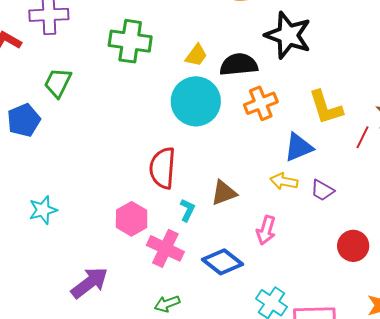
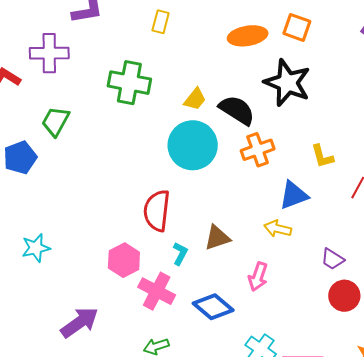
black semicircle: (239, 65) -> (237, 110), turned 36
yellow L-shape: (326, 107) -> (322, 156), size x0.7
purple trapezoid: (322, 190) -> (332, 259), moved

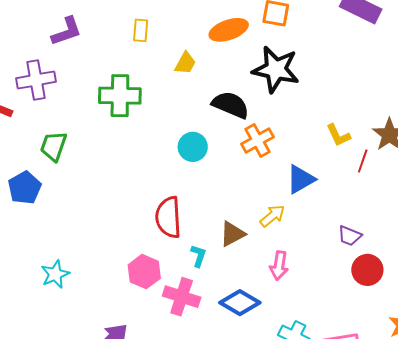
yellow trapezoid: (195, 99) -> (185, 63), moved
cyan circle: (193, 145) -> (193, 147), size x0.6
yellow L-shape: (322, 156) -> (338, 135), moved
yellow arrow: (278, 229) -> (272, 216), moved, turned 136

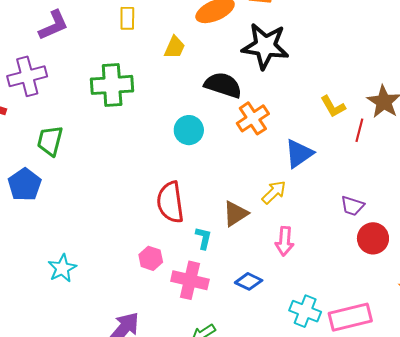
pink hexagon: (144, 272) -> (151, 258), size x0.7
blue diamond: (240, 303) -> (249, 281), size x0.7

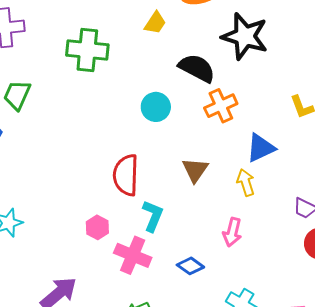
yellow arrow: (274, 192) -> (246, 182), moved, turned -72
brown triangle: (235, 214) -> (195, 170), moved, turned -32
cyan L-shape: (203, 238) -> (153, 216), size x1.4

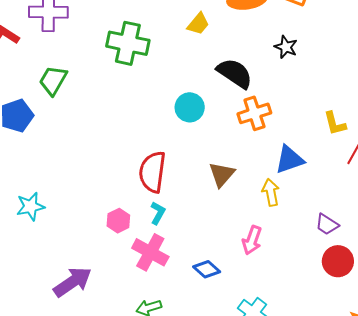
black star: (245, 36) -> (286, 47), size x0.5
cyan L-shape: (153, 216) -> (158, 213), moved, size x0.7

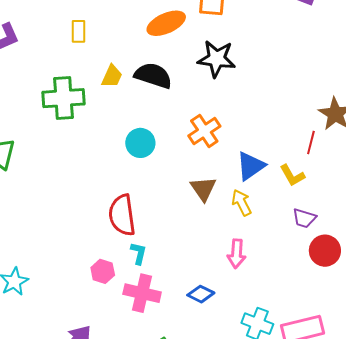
yellow trapezoid: (198, 24) -> (112, 76), moved
black star: (286, 47) -> (217, 59), size x1.6
black semicircle: (235, 73) -> (153, 76), moved
yellow L-shape: (335, 123) -> (292, 175), moved
brown triangle: (222, 174) -> (203, 189), moved

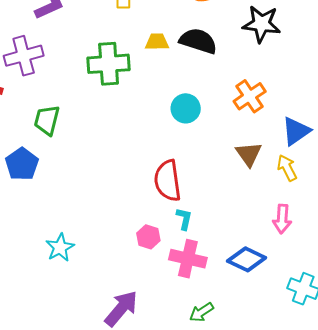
yellow trapezoid: (112, 76) -> (157, 42), turned -115
blue diamond: (201, 294) -> (247, 259), size x1.4

